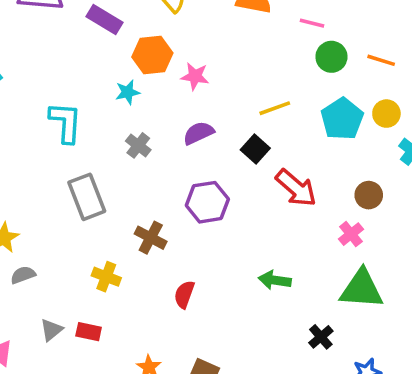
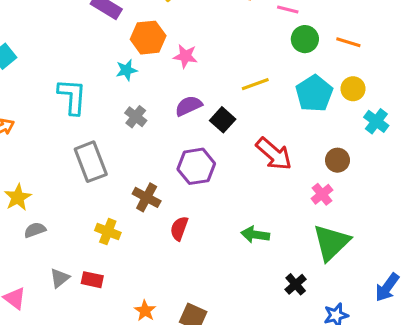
black square: (255, 149) -> (223, 120), moved
green triangle: (362, 289) -> (331, 242), turned -48
red semicircle: (184, 294) -> (179, 228), moved

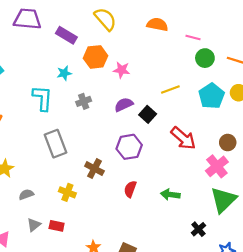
cyan star: (126, 70) -> (64, 73), moved
gray cross: (136, 117) -> (84, 101), moved, turned 32
pink cross: (322, 194) -> (217, 166), size x1.5
red semicircle: (179, 228) -> (130, 189), moved
gray semicircle: (35, 230) -> (26, 195), moved

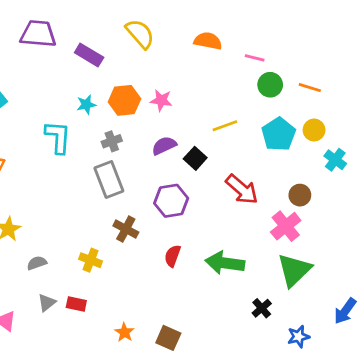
orange hexagon: (96, 57) -> (124, 100), moved
gray rectangle: (56, 144) -> (109, 180), moved
green arrow: (170, 195) -> (225, 263), size x1.5

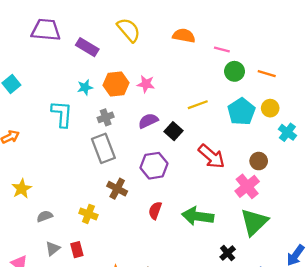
red rectangle: (76, 304) -> (77, 250), turned 63

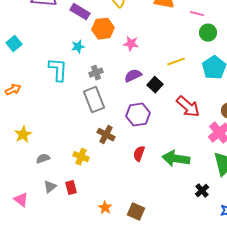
orange hexagon: (116, 84) -> (103, 29), moved

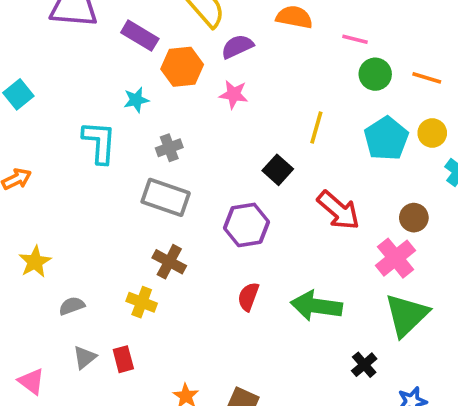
yellow line: (176, 62) -> (316, 127), turned -54
purple semicircle: (133, 76) -> (237, 47), moved
gray rectangle: (94, 100) -> (166, 197), turned -50
brown cross: (106, 135) -> (169, 262), moved

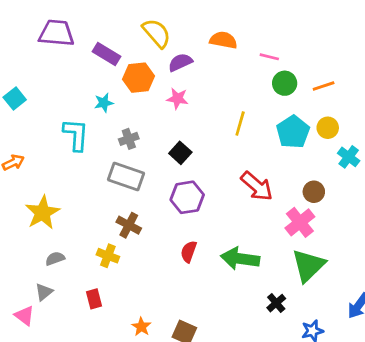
orange line: (427, 78) -> (324, 86), turned -35
black square: (278, 170) -> (180, 153), moved
yellow star: (35, 262) -> (43, 213), moved, size x1.4
gray triangle: (85, 357) -> (44, 292), moved

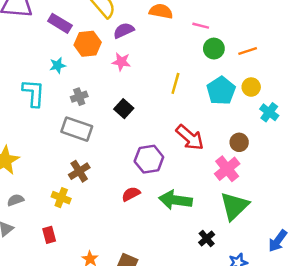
purple hexagon: (187, 197) -> (149, 159), moved
brown cross: (129, 225) -> (79, 171), turned 30
red semicircle: (189, 252) -> (131, 194), turned 42

